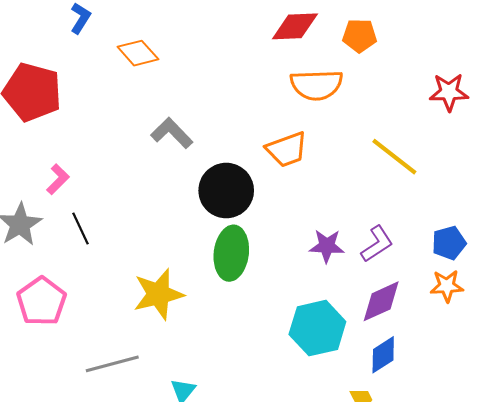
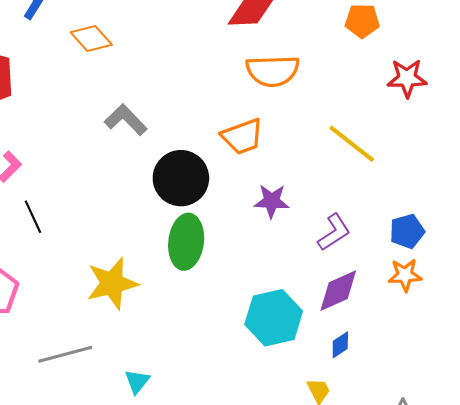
orange pentagon: (360, 36) -> (362, 21), moved
purple star: (327, 246) -> (272, 201), moved
blue diamond: (383, 355) -> (340, 345), size x0.7

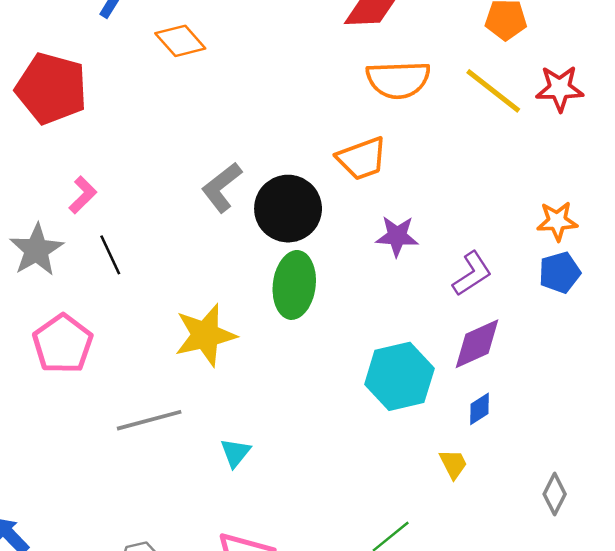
gray L-shape: (126, 120) -> (222, 187), moved, turned -84
yellow line: (352, 144) -> (493, 91), moved
orange star: (405, 275) -> (557, 221), moved

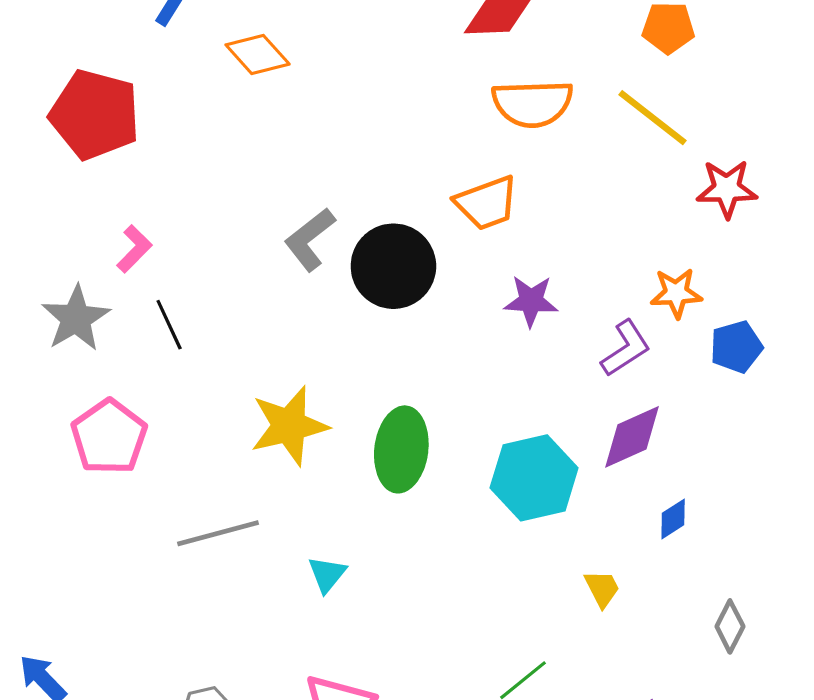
red star: (560, 88) -> (727, 189), moved
orange star: (557, 221) -> (676, 293), moved
green ellipse: (294, 285) -> (401, 449), moved
blue diamond: (480, 409) -> (673, 519), moved

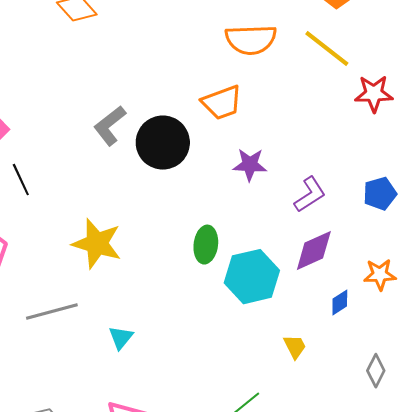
orange star: (676, 293) -> (380, 275), moved
yellow star: (289, 426) -> (97, 244), turned 30
green ellipse: (401, 449) -> (206, 245), moved, size x0.7

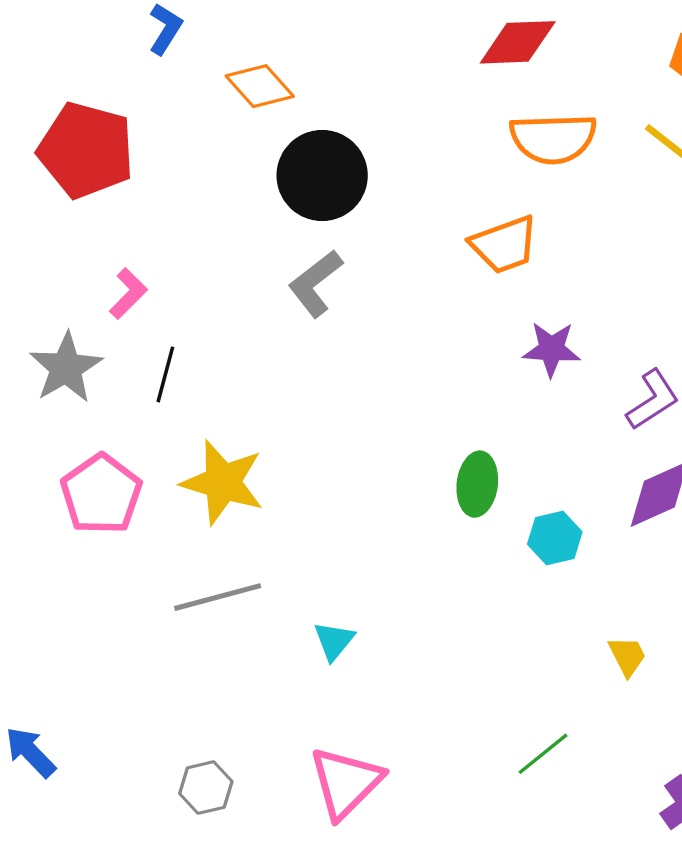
black circle: (163, 143) -> (322, 175), moved
black line: (21, 180) -> (165, 374), turned 40
yellow star: (97, 244) -> (223, 482), moved
cyan hexagon: (252, 277) -> (555, 538), size x0.6

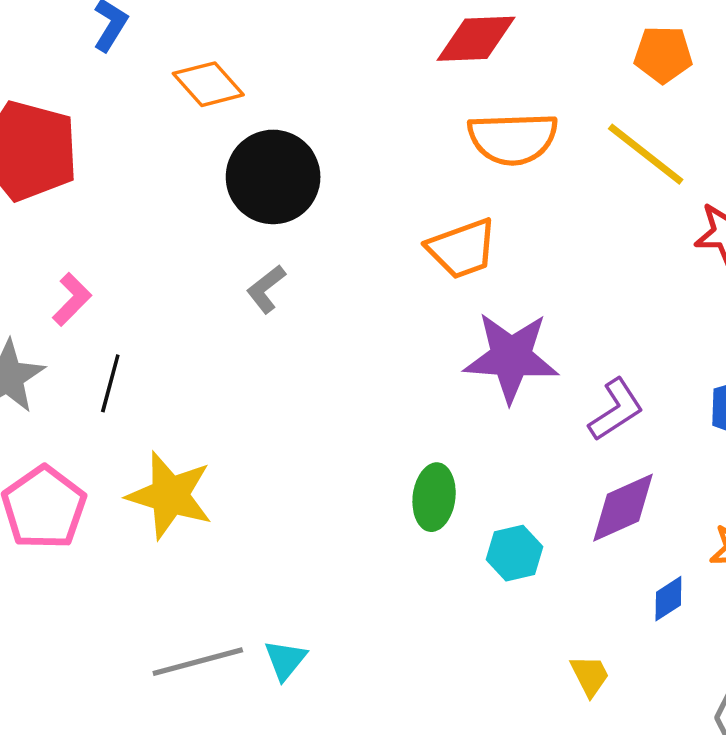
gray L-shape: (315, 283) -> (266, 289), size x0.7
purple star: (551, 349) -> (511, 357), size x1.6
gray line: (218, 597) -> (198, 662), moved

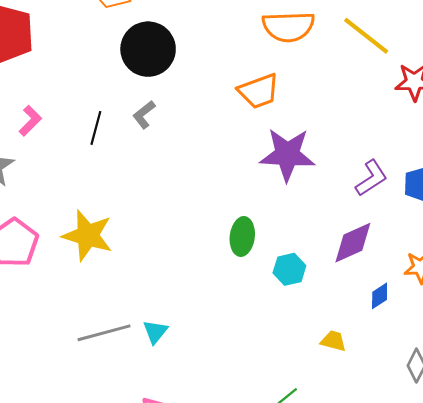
black line: (110, 383) -> (96, 128), moved
purple L-shape: (616, 410) -> (371, 178), moved
yellow trapezoid: (590, 676) -> (333, 341), turned -48

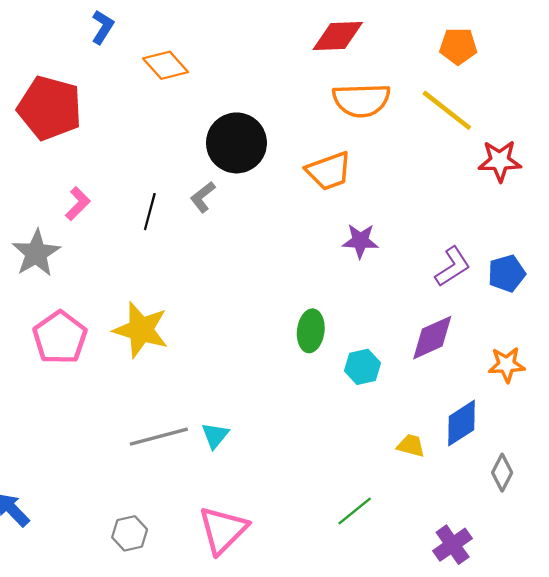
black circle: (148, 49) -> (236, 143), moved
purple star: (287, 155) -> (360, 241), size x0.6
blue diamond: (380, 296) -> (462, 423), moved, size x1.6

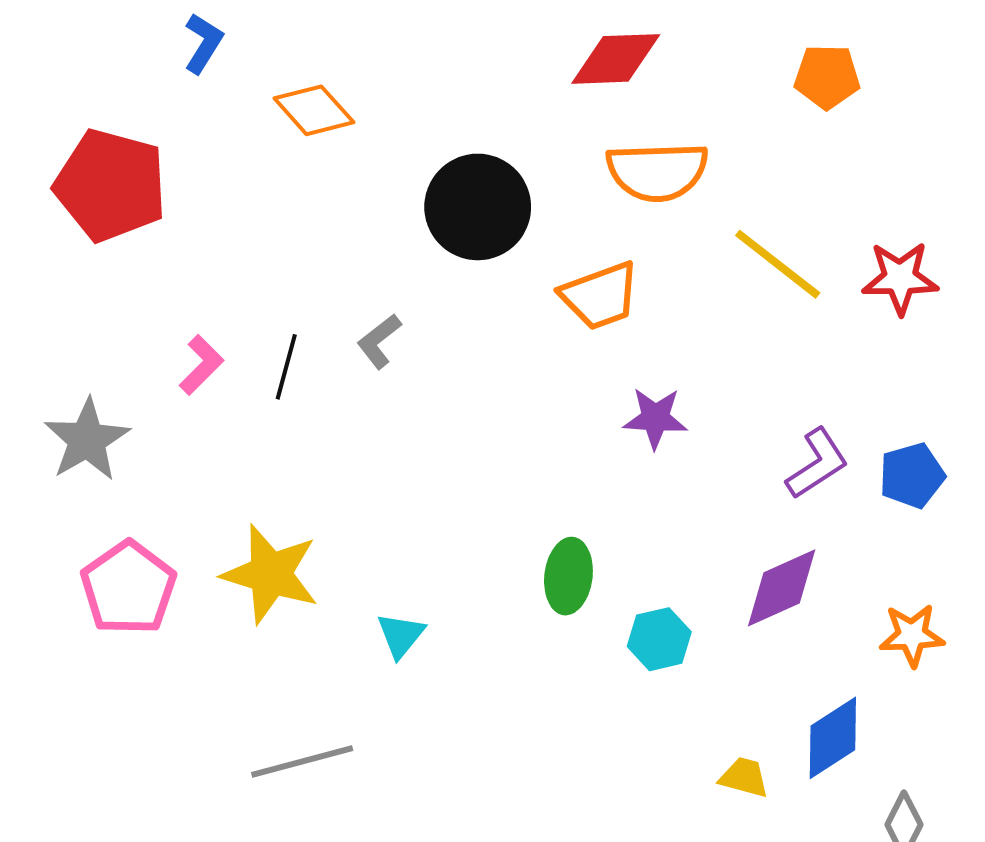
yellow line: (447, 110) -> (778, 264), moved
black circle: (236, 143) -> (478, 207), moved
pink L-shape: (78, 204) -> (201, 365), moved
cyan triangle: (215, 435) -> (401, 635), moved

